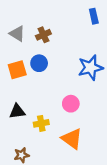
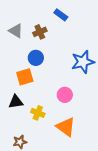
blue rectangle: (94, 16) -> (61, 15), moved, turned -40
orange square: (17, 70) -> (25, 77), moved
yellow cross: (41, 123) -> (38, 113), turned 32

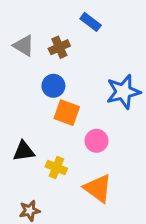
orange square: (25, 77) -> (67, 113), moved, turned 36

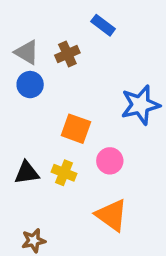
blue circle: (53, 86) -> (30, 85), moved
yellow cross: (56, 168) -> (64, 173), moved

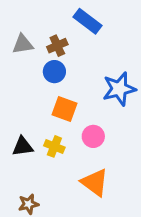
blue rectangle: (103, 25) -> (88, 21), size x1.4
gray triangle: (27, 52) -> (23, 44), turned -40
blue circle: (30, 85) -> (54, 72), moved

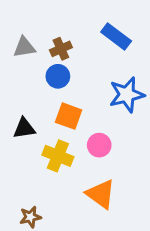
blue rectangle: (88, 21) -> (116, 37), moved
black triangle: (23, 146) -> (24, 128), moved
yellow cross: (54, 146) -> (58, 156), size x1.4

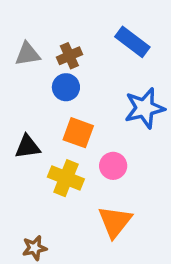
orange triangle: (101, 194) -> (115, 222), turned 32

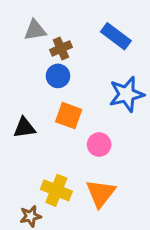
gray triangle: (28, 54) -> (35, 30), moved
yellow cross: (66, 178) -> (56, 190), moved

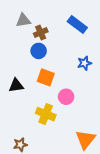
blue star: (127, 94) -> (84, 63), size x0.6
yellow cross: (56, 190) -> (46, 114), moved
orange triangle: (101, 193) -> (85, 139), moved

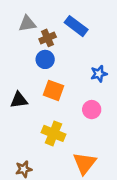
blue rectangle: (77, 24) -> (76, 26), moved
pink circle: (66, 97) -> (92, 110), moved
orange triangle: (85, 139) -> (85, 163), moved

